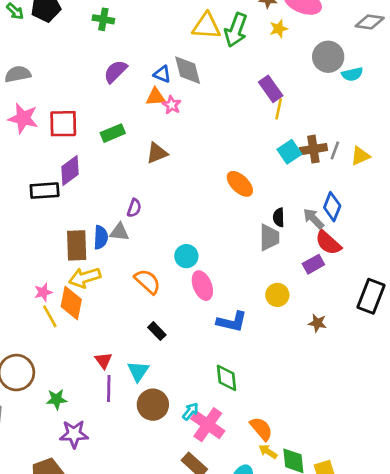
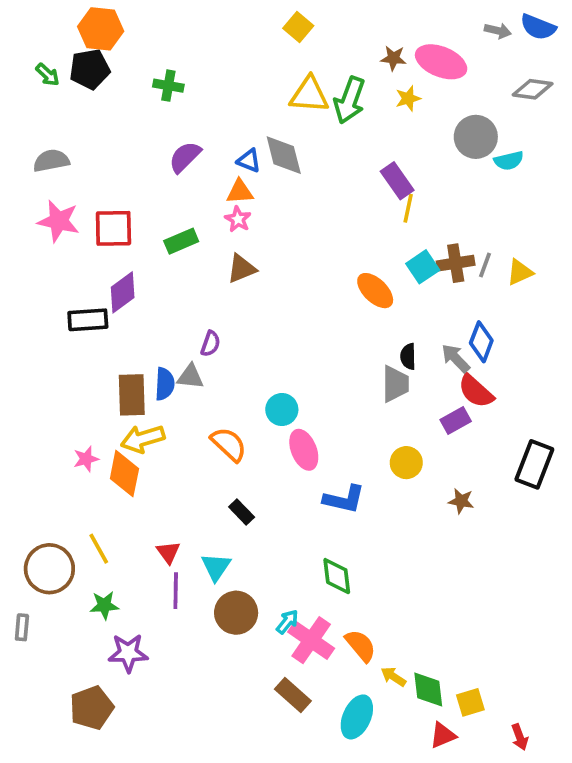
pink star: (172, 105) -> (238, 219), moved
orange ellipse: (240, 184) -> (375, 291), moved
yellow line: (50, 316) -> (99, 549), moved
orange semicircle: (261, 429) -> (361, 646), moved

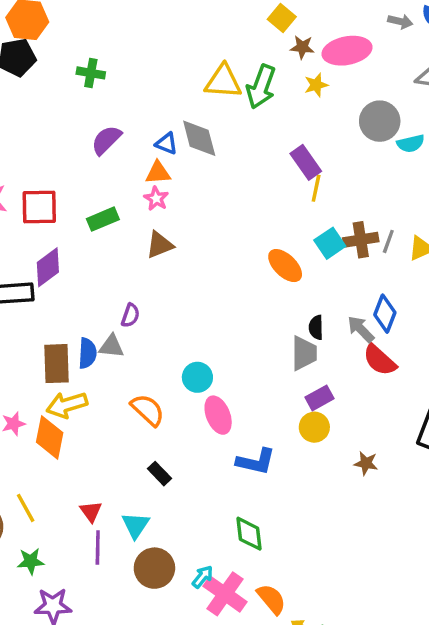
yellow square: (298, 27) -> (282, 18), moved
pink ellipse: (441, 62) -> (347, 51), turned -33
purple rectangle: (456, 420) -> (319, 398), moved

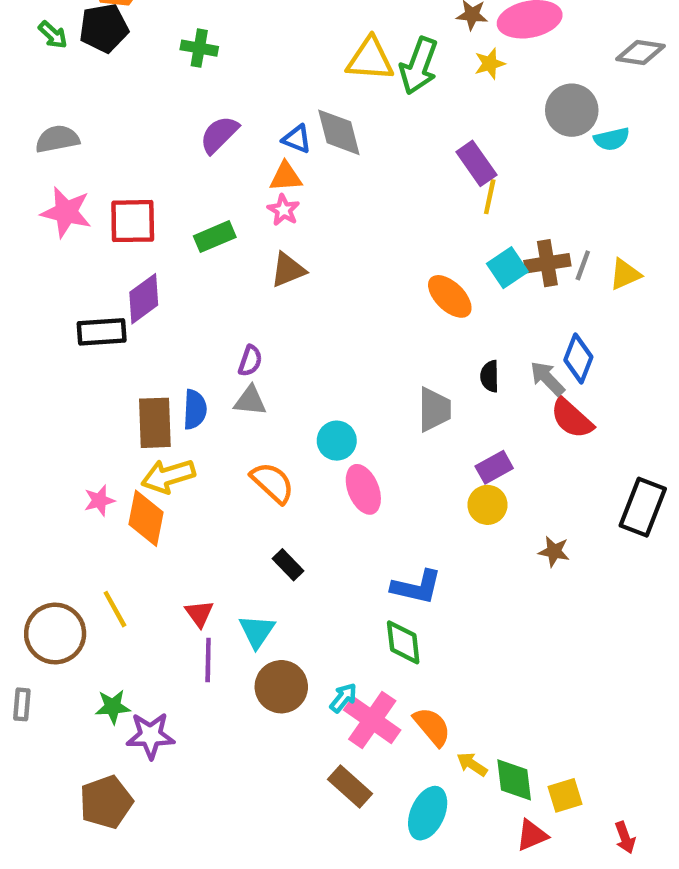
gray triangle: (111, 346) -> (250, 401), moved
gray trapezoid: (304, 353) -> (434, 410), moved
blue L-shape: (256, 462) -> (417, 587), moved
green star: (31, 561) -> (113, 707), moved

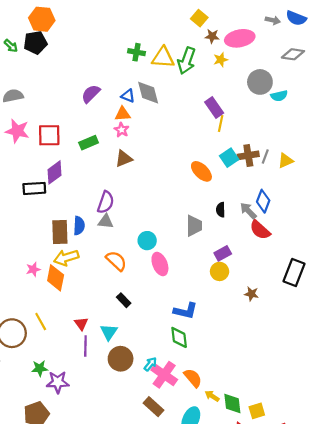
green cross: (199, 48) -> (136, 52), moved
purple semicircle: (250, 361) -> (106, 202), size x1.5

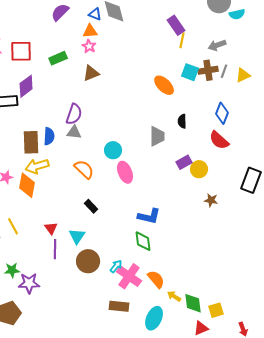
cyan square: (229, 158) -> (190, 72), turned -36
gray arrow: (248, 211) -> (217, 45), moved, turned -66
yellow circle: (220, 271) -> (199, 169), moved
brown rectangle: (154, 407) -> (119, 306), turned -36

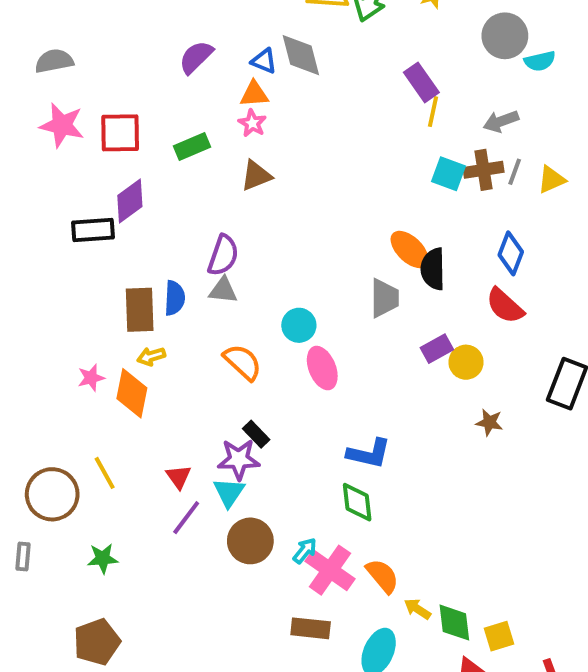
orange ellipse: (164, 85) -> (410, 250), moved
black semicircle: (182, 121) -> (433, 269), size x1.5
yellow arrow: (37, 166) -> (151, 356), size x0.6
purple line: (55, 249) -> (186, 518), turned 36
purple star: (29, 283) -> (239, 459), moved

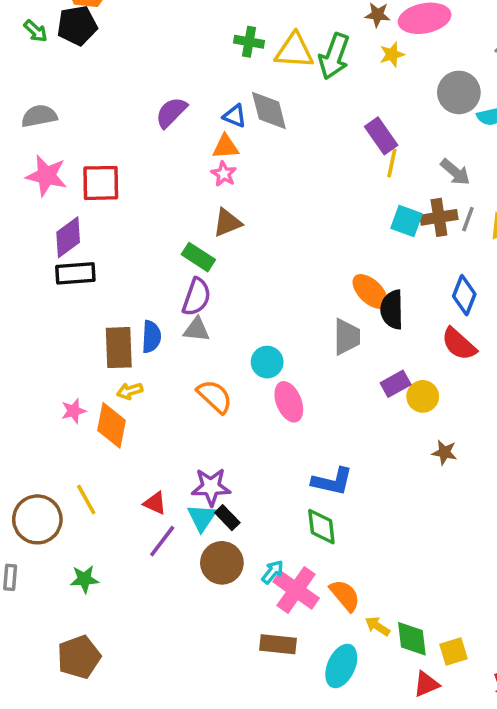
gray arrow: (501, 121) -> (455, 172), turned -120
green rectangle: (192, 147) -> (198, 257), moved, turned 56
purple diamond: (130, 201) -> (68, 237), moved
black rectangle: (256, 434) -> (227, 518), moved
red triangle: (178, 477) -> (155, 503), turned -30

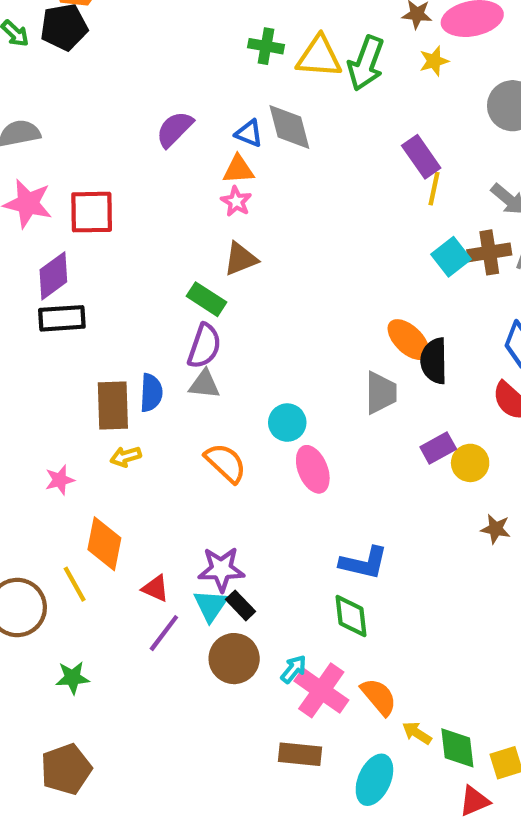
cyan square: (406, 221) -> (451, 257), turned 32
orange diamond: (112, 425) -> (104, 544), moved

